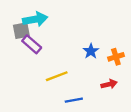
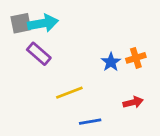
gray square: (21, 31) -> (21, 23), moved
orange cross: (116, 57) -> (136, 58), moved

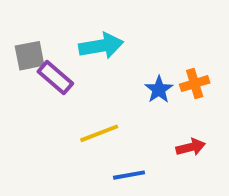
gray square: (21, 23) -> (30, 56), moved
cyan arrow: (43, 23) -> (101, 46), moved

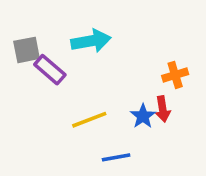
blue star: (159, 90) -> (143, 116), moved
red arrow: (191, 147) -> (163, 109), moved, turned 95

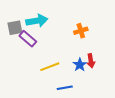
cyan arrow: (91, 41) -> (37, 21), moved
orange cross: (175, 75) -> (81, 31), moved

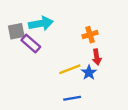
red arrow: (91, 61) -> (97, 57), moved
yellow line: (50, 67) -> (70, 69), moved

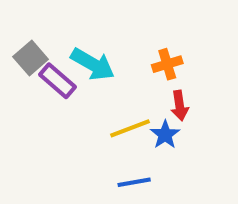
cyan arrow: (41, 23) -> (93, 64), moved, turned 40
gray square: (16, 31) -> (31, 58), turned -30

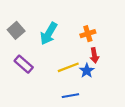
cyan arrow: (93, 64) -> (49, 34), turned 90
purple rectangle: (57, 81) -> (24, 64), moved

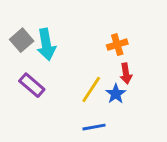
cyan arrow: (49, 34) -> (46, 45), moved, turned -40
yellow line: (68, 67) -> (91, 89), turned -36

